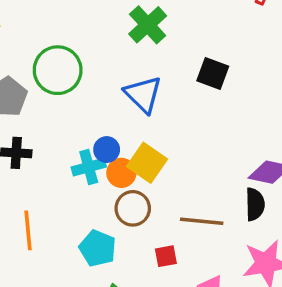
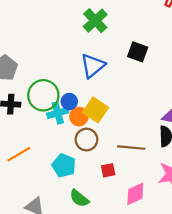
green circle: (58, 70) -> (43, 95), moved
blue triangle: (143, 94) -> (93, 66), turned 36
orange line: (28, 230) -> (19, 154), turned 65

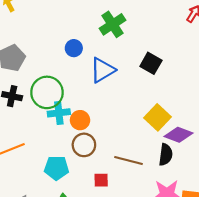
blue circle: (69, 102) -> (74, 48), moved
yellow square: (95, 110) -> (158, 117), moved
cyan pentagon: (64, 166) -> (56, 168), turned -30

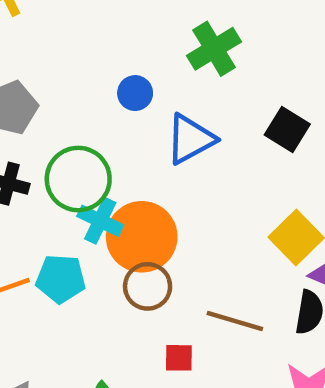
cyan cross: (59, 113) -> (100, 221), turned 30
orange circle: (80, 120) -> (142, 237), size x1.8
cyan pentagon: (56, 168) -> (61, 279), moved

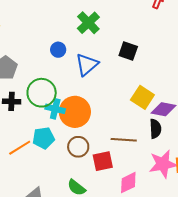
brown circle: (148, 286) -> (78, 147), moved
red square: (179, 358) -> (103, 161), size x1.5

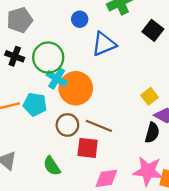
black square: (128, 51) -> (153, 30), moved
yellow square: (142, 97) -> (150, 96), size x0.7
brown line: (124, 140) -> (99, 126), moved

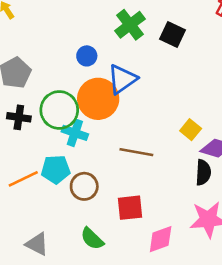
black square: (153, 30) -> (173, 34), moved
orange circle: (76, 88) -> (98, 99), moved
brown circle: (67, 125) -> (84, 186), moved
brown line: (99, 126) -> (136, 152), moved

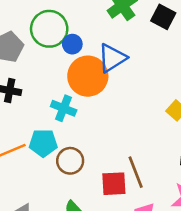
blue circle: (87, 56) -> (72, 44), moved
green circle: (59, 110) -> (49, 29), moved
brown line: (136, 152) -> (136, 172), moved, turned 56

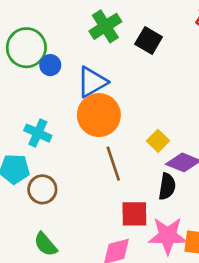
orange circle: (88, 76) -> (99, 115), moved
brown line: (136, 172) -> (113, 164), moved
red square: (114, 184) -> (134, 214), moved

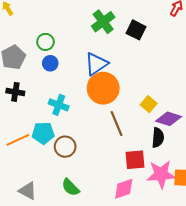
green circle: (26, 48) -> (45, 42), size x0.6
blue circle: (50, 65) -> (50, 63), moved

